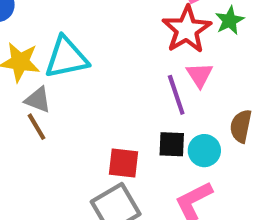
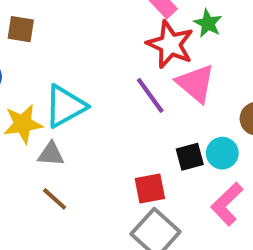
pink triangle: (200, 75) -> (196, 83), size x1.5
purple line: (176, 95) -> (150, 95), moved
brown line: (37, 127) -> (55, 199), moved

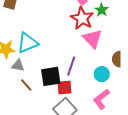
purple line: (150, 95) -> (71, 66), moved, turned 48
black square: (190, 157) -> (51, 76), moved, size x1.5
brown line: (55, 199) -> (26, 85), moved

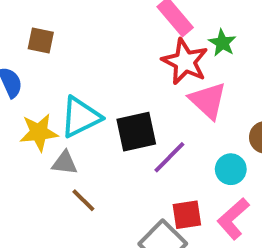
purple line: (71, 66) -> (169, 157), turned 30
black square: (51, 76) -> (136, 132), moved
red square: (65, 88) -> (187, 215), moved

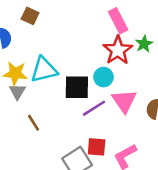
pink triangle: (208, 100) -> (124, 101), moved
gray triangle: (65, 163) -> (17, 92), moved, turned 42
cyan circle: (231, 169) -> (104, 77), moved

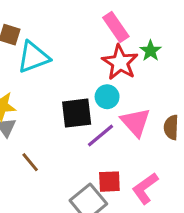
cyan triangle: (44, 70) -> (33, 57), moved

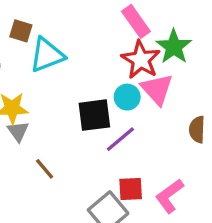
green star: (151, 51) -> (174, 47), size x1.5
pink triangle: (136, 122) -> (157, 89), moved

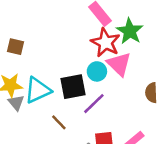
brown square: (21, 31) -> (16, 47), moved
cyan triangle: (47, 55) -> (38, 90), moved
brown line: (45, 169) -> (59, 122), moved

